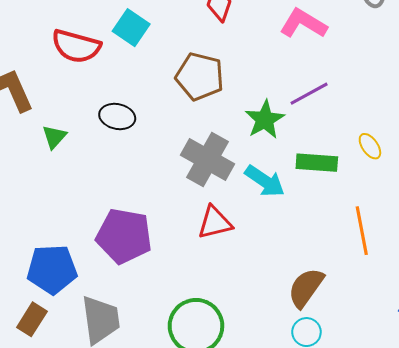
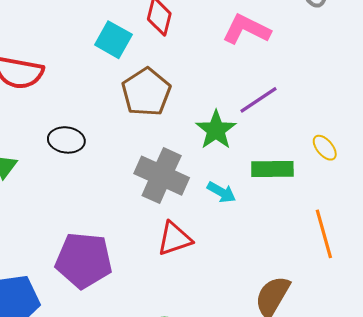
cyan square: (131, 28) -> (113, 40), moved
brown pentagon: (200, 76) -> (146, 92), turned 30
cyan arrow: (265, 181) -> (221, 192), size x0.7

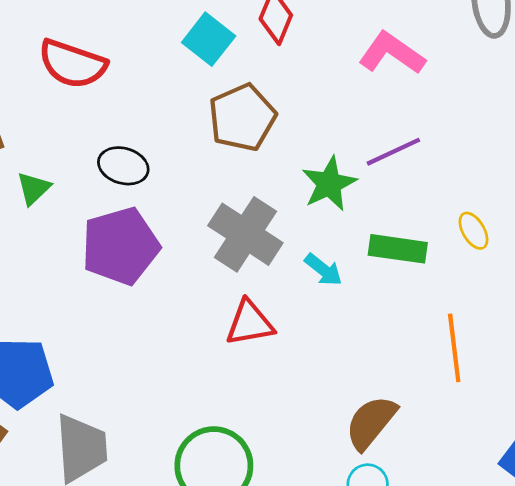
purple pentagon: (84, 260) -> (120, 246), moved, turned -30

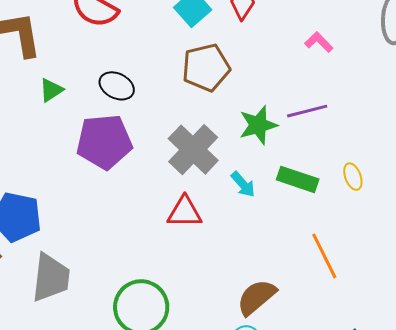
pink L-shape: (392, 53) -> (319, 42), size x0.6
orange line: (454, 348) -> (324, 256), turned -30

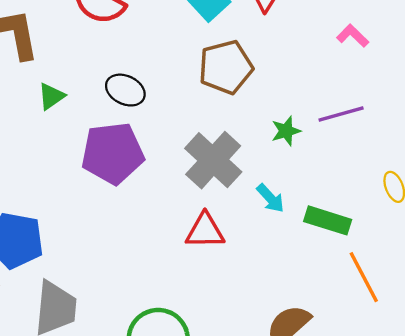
green star: (258, 125) -> (286, 131), size x0.7
green rectangle: (298, 179) -> (328, 220), moved

